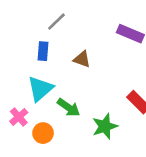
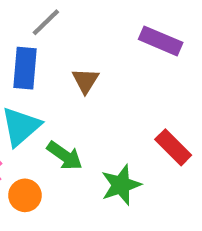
blue rectangle: (43, 51) -> (25, 68), size x1.4
brown triangle: (82, 59) -> (85, 81), turned 42

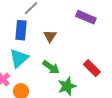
green arrow: (65, 156) -> (51, 67), moved

